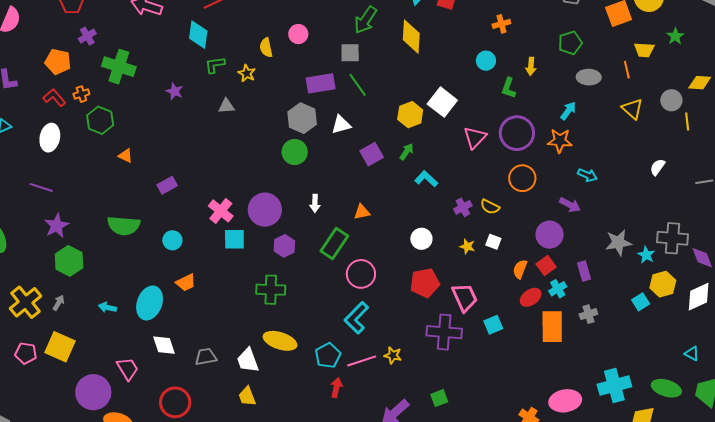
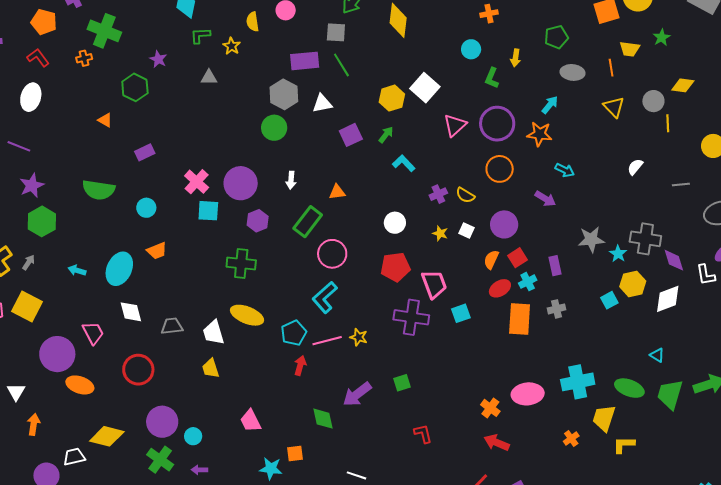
orange cross: (81, 94) -> (84, 58), moved
green hexagon: (100, 120) -> (135, 87), moved
purple circle: (550, 235) -> (504, 224), moved

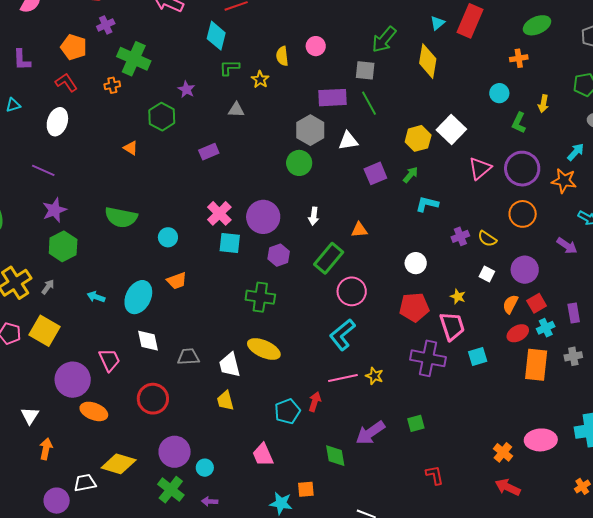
purple rectangle: (145, 152) -> (209, 152), moved
cyan L-shape: (404, 163) -> (427, 204), turned -35
yellow star: (440, 233) -> (458, 297), moved
cyan pentagon: (294, 333) -> (287, 411), moved

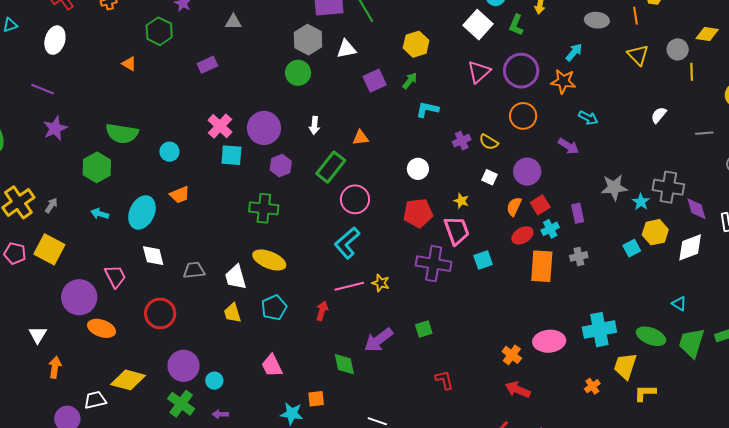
white square: (451, 129) -> (478, 25), moved
green hexagon: (63, 246) -> (97, 167), moved
cyan pentagon: (287, 411) -> (274, 308), moved

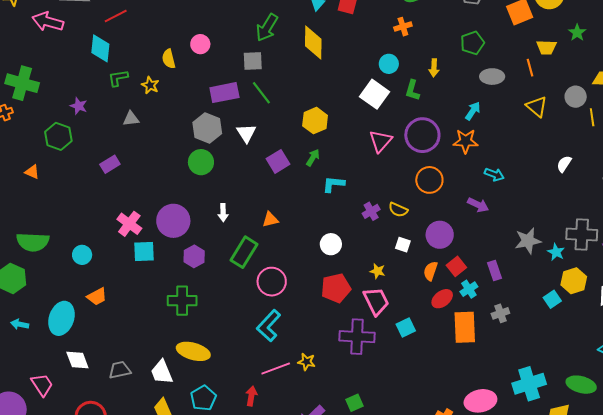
white triangle: (346, 49) -> (246, 133), turned -45

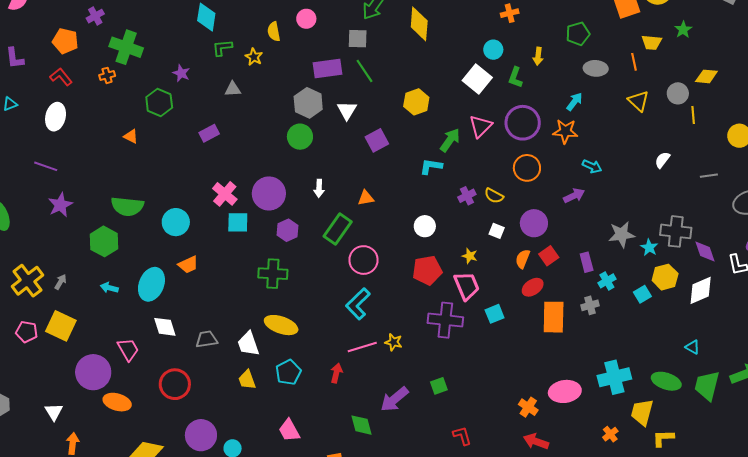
green arrow: (313, 158) -> (450, 140), moved, size x1.4
purple arrow: (478, 205) -> (574, 196), turned -55
cyan circle: (82, 255) -> (176, 222), size x1.4
cyan cross: (469, 289) -> (607, 281), moved

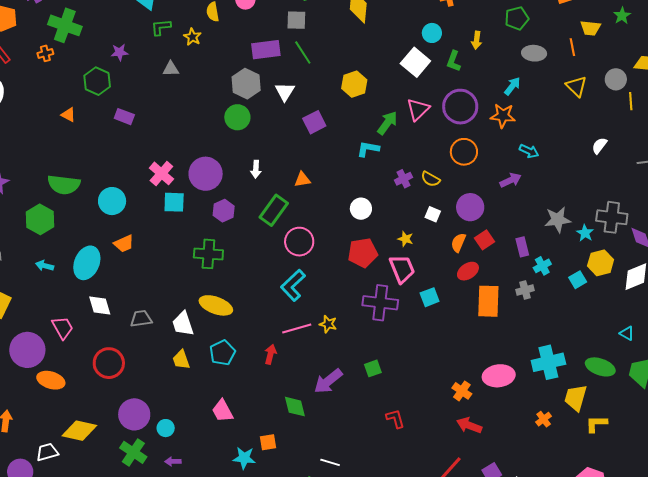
purple star: (181, 73) -> (120, 52), turned -30
purple rectangle: (209, 133) -> (124, 117), moved, turned 48

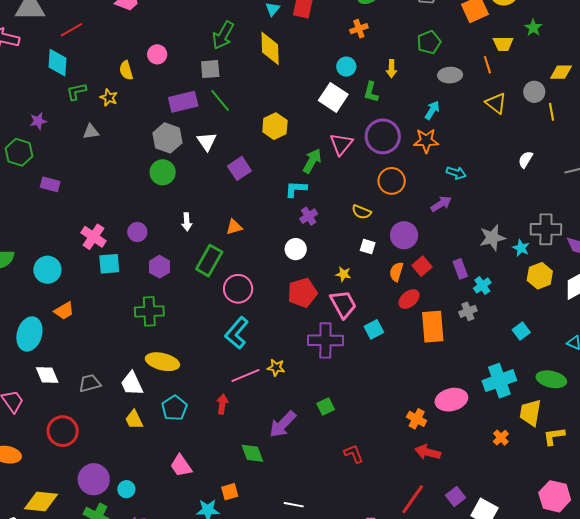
purple circle: (206, 174) -> (137, 232), size x0.6
purple cross: (404, 179) -> (309, 216), moved
cyan square: (578, 280) -> (521, 331), moved

